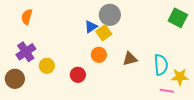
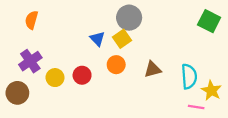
blue triangle: (91, 27) -> (97, 39), moved, turned -40
red circle: (78, 75) -> (82, 75), moved
yellow star: (180, 77) -> (211, 91), turned 30

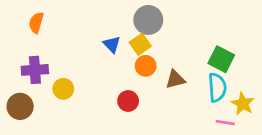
green square: (209, 21) -> (221, 59), moved
purple cross: (30, 61) -> (35, 70), turned 30
orange circle: (116, 65) -> (146, 66), moved
red circle: (82, 75) -> (128, 101), moved

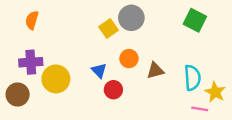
blue triangle: (112, 44) -> (99, 71), moved
yellow square: (140, 44) -> (109, 29), moved
green square: (221, 59) -> (195, 20), moved
yellow circle: (63, 89) -> (56, 79), size x1.5

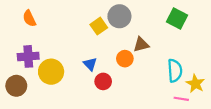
orange semicircle: (32, 20) -> (29, 18), turned -42
orange circle: (129, 59) -> (125, 59), moved
brown triangle: (155, 71) -> (141, 45), moved

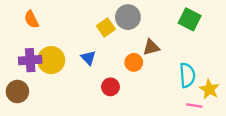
blue triangle: (90, 64) -> (88, 58), moved
yellow circle: (51, 72) -> (51, 60), moved

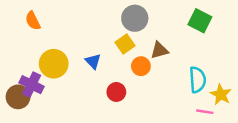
yellow square: (106, 28) -> (125, 44), moved
purple cross: (30, 60) -> (32, 85), moved, turned 30

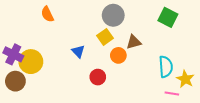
orange semicircle: (33, 21) -> (47, 14), moved
yellow circle: (54, 64) -> (31, 62), moved
purple cross: (32, 85) -> (13, 54), moved

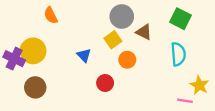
brown triangle: (134, 42) -> (144, 32), moved, turned 42
yellow circle: (31, 62) -> (33, 51), moved
cyan semicircle: (166, 67) -> (178, 54), moved
brown circle: (15, 81) -> (35, 87), moved

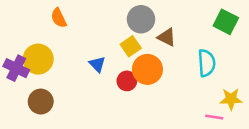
green square: (180, 19) -> (226, 22), moved
orange circle: (127, 60) -> (147, 69), size x1.5
red circle: (105, 83) -> (127, 81), moved
yellow star: (199, 85) -> (231, 99), turned -30

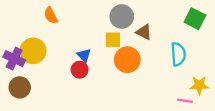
yellow square: (131, 46) -> (113, 40), turned 35
red circle: (127, 81) -> (80, 70), moved
brown circle: (41, 102) -> (20, 87), moved

